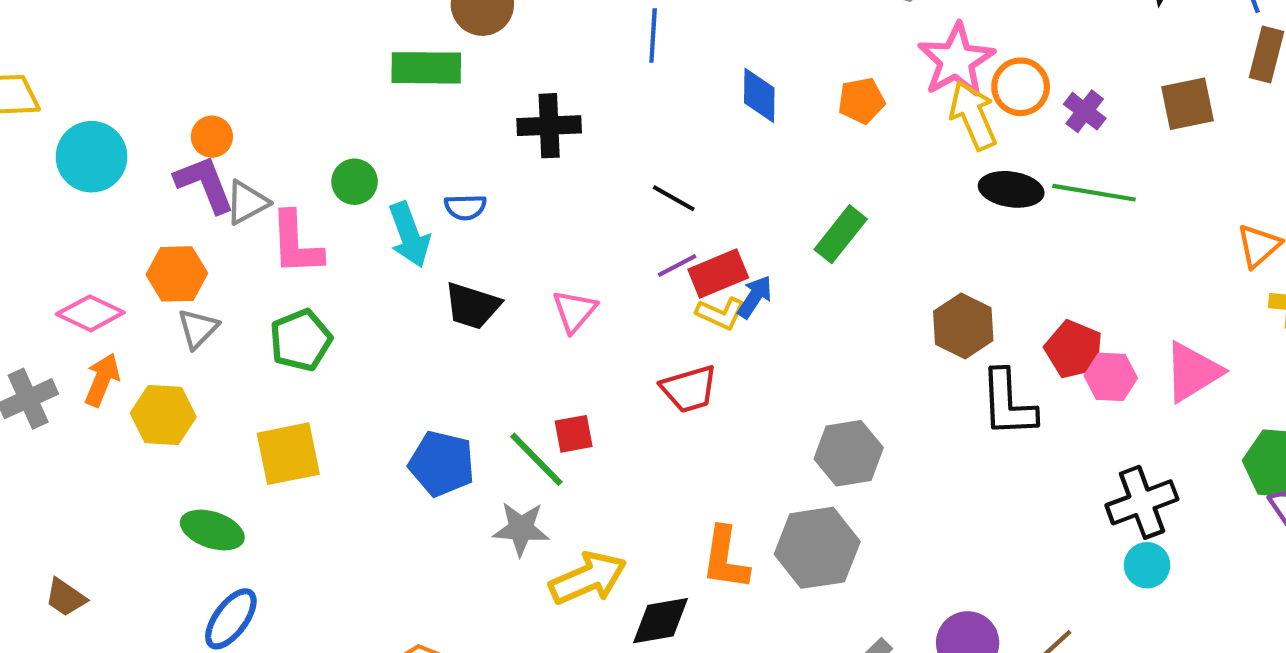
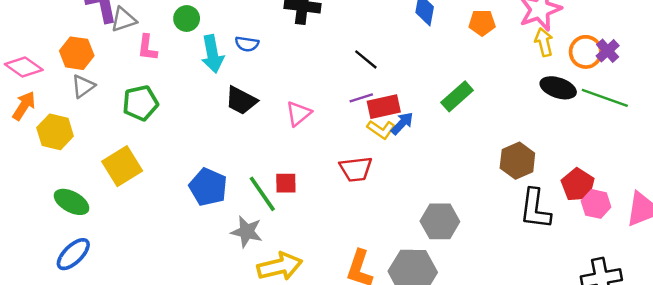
orange circle: (1021, 87) -> (586, 52), moved
yellow arrow: (973, 115) -> (544, 42), size x0.7
pink L-shape: (296, 243) -> (147, 48), size x0.7
yellow square: (288, 454) -> (122, 166), turned -30

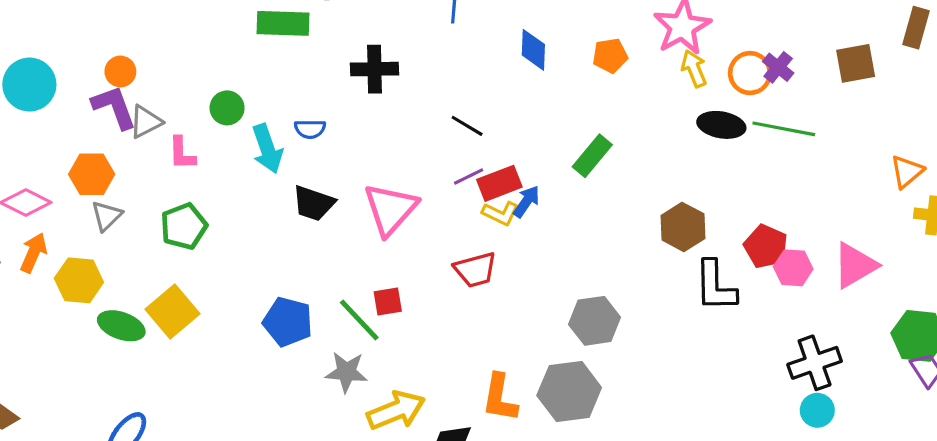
pink triangle: (299, 114) -> (390, 209), size x1.6
green ellipse: (72, 202) -> (121, 326), moved

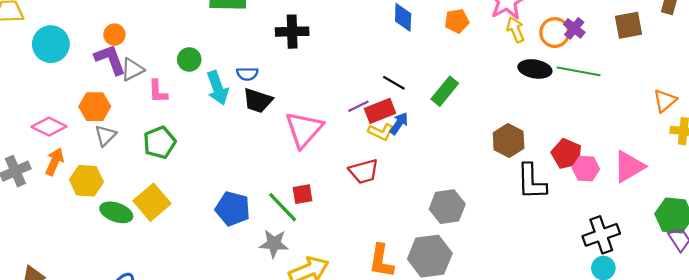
black line: (467, 126) -> (394, 83), moved
black trapezoid: (314, 203) -> (258, 101), moved

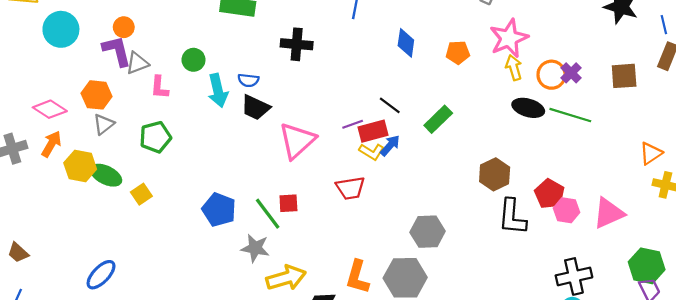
yellow square: (152, 202) -> (141, 194), size x0.6
green ellipse: (116, 212) -> (106, 175), moved

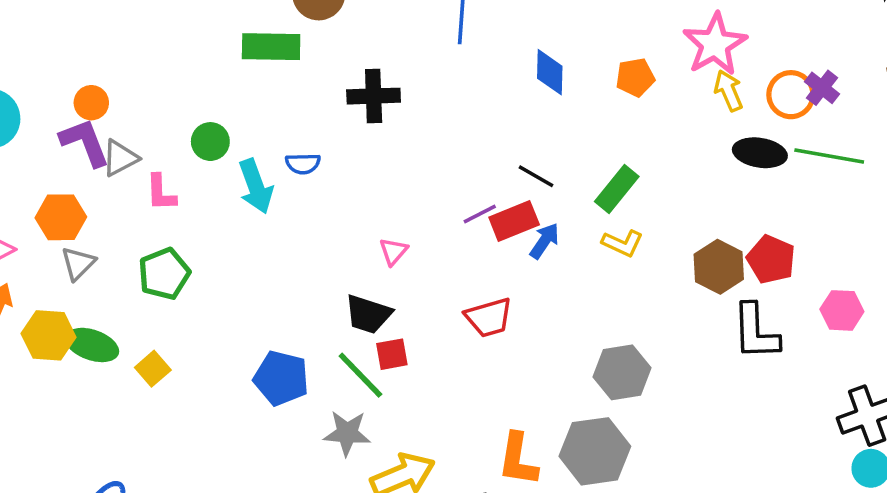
black trapezoid: (255, 107) -> (368, 314), moved
pink triangle: (297, 141) -> (393, 251), size x0.5
yellow L-shape: (372, 152) -> (623, 243), moved
red pentagon: (549, 194) -> (771, 259), moved

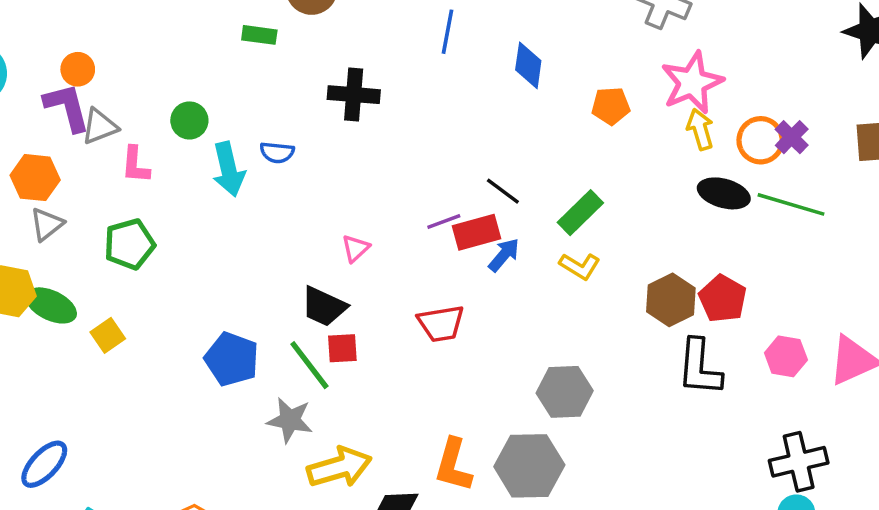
green rectangle: (271, 47) -> (259, 35), size x0.6
blue diamond: (550, 72) -> (528, 65), moved

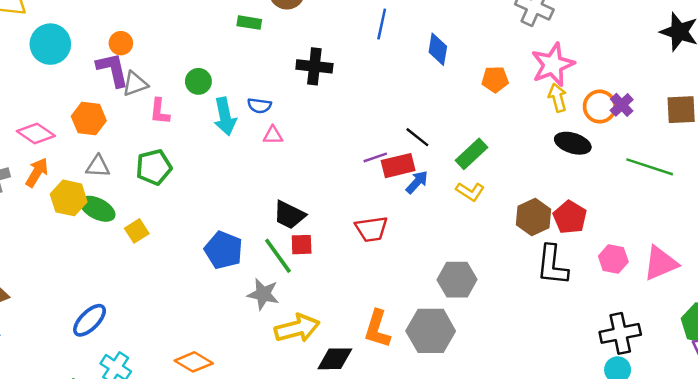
green line: (791, 204) -> (650, 167), moved
gray triangle: (47, 224) -> (98, 166), moved, turned 40
pink triangle: (356, 248) -> (273, 135), moved, turned 40

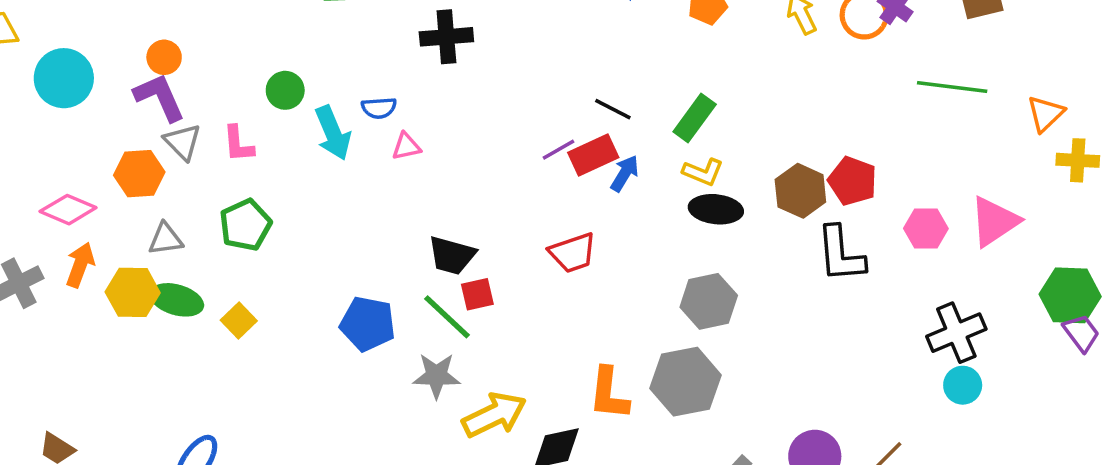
gray triangle: (135, 84) -> (183, 142), moved, turned -44
black ellipse: (573, 143) -> (716, 209), moved

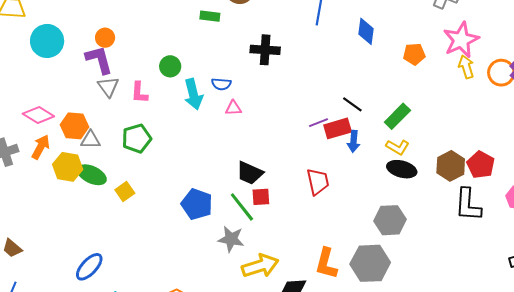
blue arrow: (625, 173) -> (354, 141), turned 145
orange hexagon: (139, 174) -> (75, 126), moved
red trapezoid: (573, 253) -> (318, 182), turned -92

